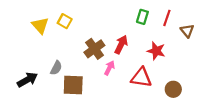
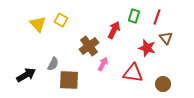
brown triangle: (187, 31) -> (166, 38), moved
red arrow: (121, 45) -> (114, 30), moved

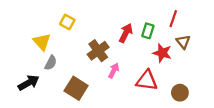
green rectangle: (134, 16) -> (148, 31), moved
yellow triangle: (38, 24) -> (42, 42), moved
gray semicircle: (53, 64) -> (51, 63), moved
brown square: (69, 80) -> (76, 88), turned 30

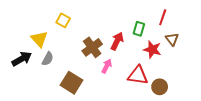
red arrow: (126, 33) -> (117, 41), moved
black arrow: (29, 83) -> (22, 59), moved
brown circle: (180, 93) -> (160, 87), moved

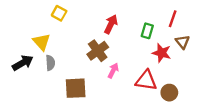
yellow square: (63, 20) -> (59, 13), moved
red arrow: (117, 41) -> (111, 24), moved
gray semicircle: (48, 59) -> (50, 63), turned -32
brown square: (71, 83) -> (76, 88), turned -35

